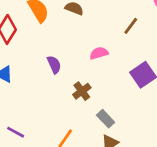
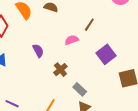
brown line: (131, 26) -> (89, 25), moved

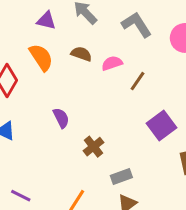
pink semicircle: (72, 40) -> (112, 63), moved
gray rectangle: (80, 89) -> (121, 177), turned -64

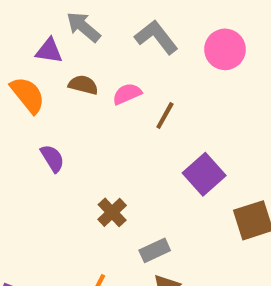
purple triangle: (46, 21) -> (49, 51), moved
purple semicircle: (61, 118) -> (52, 158), moved

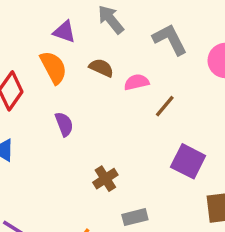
purple triangle: (49, 51) -> (64, 32), moved
purple square: (204, 174) -> (188, 161), turned -32

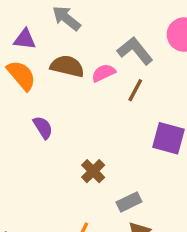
gray L-shape: (170, 39) -> (135, 51), moved
brown semicircle: (101, 68) -> (67, 66), size x1.4

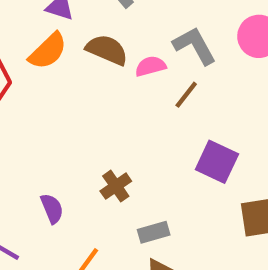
orange semicircle: (21, 75) -> (48, 51), turned 76
purple semicircle: (43, 127) -> (52, 209), moved

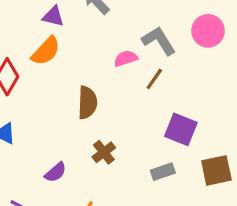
brown semicircle: (107, 50) -> (87, 103), moved, turned 72
purple semicircle: (52, 209) -> (56, 172), turned 75
gray rectangle: (154, 232) -> (163, 172), moved

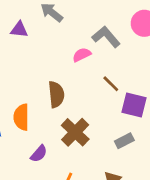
orange semicircle: (46, 51) -> (21, 117), moved, turned 145
brown line: (154, 79) -> (111, 84), moved, turned -72
brown cross: (104, 152) -> (75, 132), size x1.5

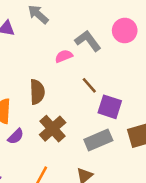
gray rectangle: (124, 141) -> (98, 140), size x1.5
purple semicircle: (39, 154) -> (16, 136), moved

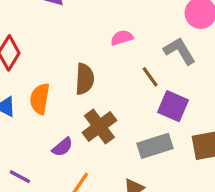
gray L-shape: (88, 41) -> (180, 51), moved
purple semicircle: (16, 136) -> (62, 147), moved

